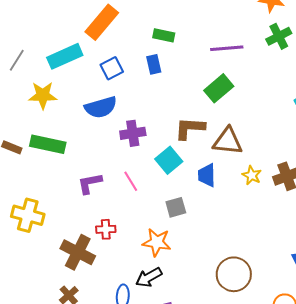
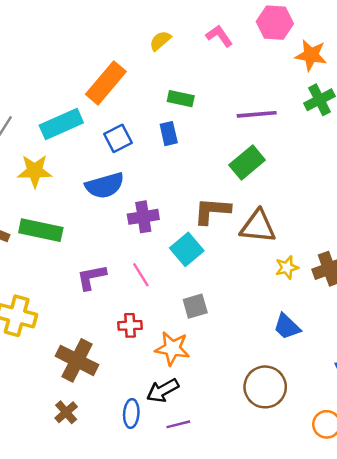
blue trapezoid: (207, 175) -> (287, 327), moved, turned -45
yellow star: (252, 175) -> (287, 268), turned 30
red cross: (106, 229) -> (130, 325), moved

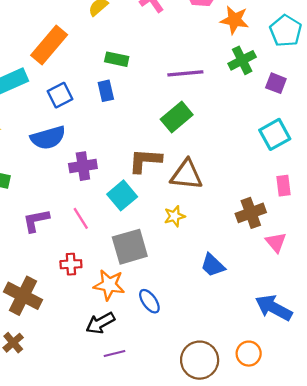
yellow star: (287, 268) -> (174, 216), moved
gray square: (195, 306) -> (130, 247), size x1.6
brown circle: (265, 387) -> (200, 360), moved
blue ellipse: (131, 413) -> (149, 301), moved, turned -40

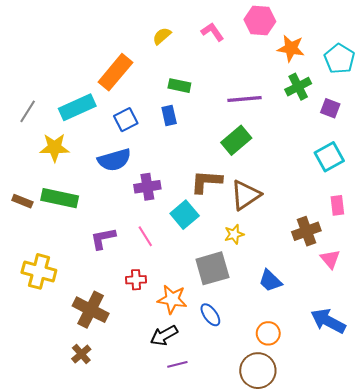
brown triangle: (186, 175) -> (246, 195), turned -40
gray square: (130, 247) -> (212, 268), moved
orange circle: (249, 354) -> (268, 333), moved

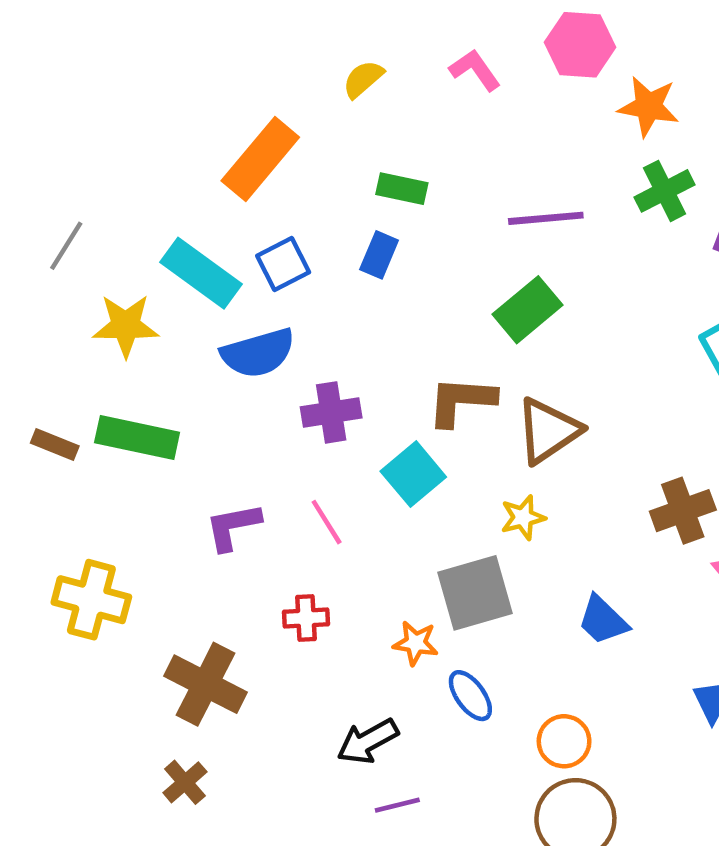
cyan rectangle: (77, 107) -> (201, 273), moved, turned 60
blue rectangle: (169, 116) -> (379, 255), turned 36
orange star: (172, 299) -> (416, 643), moved, size x0.7
orange circle: (268, 333) -> (564, 741), moved

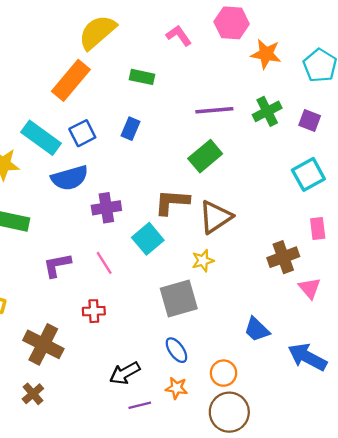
yellow semicircle: (363, 79) -> (97, 32), moved, size x1.8
green rectangle: (402, 189) -> (142, 77), moved
green cross: (665, 191) -> (267, 111), moved
blue trapezoid: (603, 620) -> (257, 329), moved
orange star: (416, 643) -> (176, 388), moved

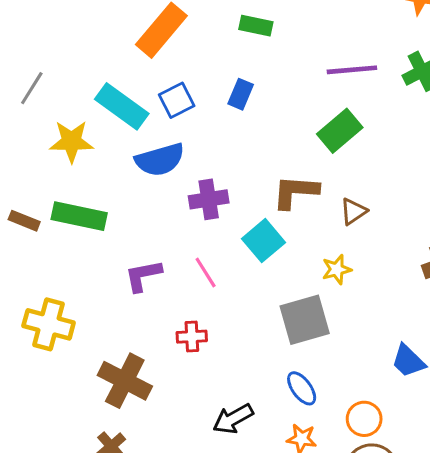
brown triangle: (215, 217) -> (353, 212), size x0.6

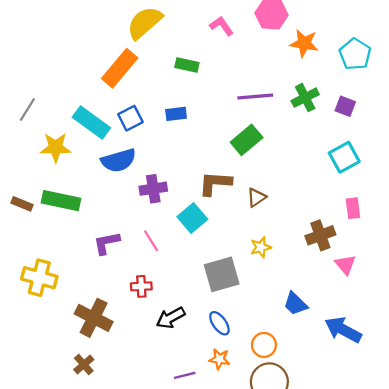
blue rectangle: (241, 94) -> (176, 114), turned 60
yellow star: (337, 269) -> (261, 247), moved
black arrow: (233, 419) -> (171, 318), moved

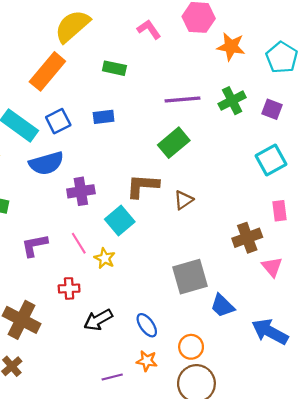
yellow star: (261, 247) -> (105, 258), moved, turned -30
gray square: (222, 274) -> (190, 277), moved

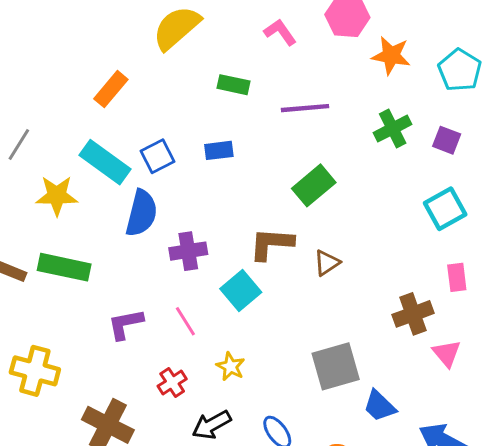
orange rectangle: (47, 71) -> (111, 89), moved, size x0.7
purple line: (182, 100) -> (305, 108), moved
blue semicircle: (46, 163) -> (141, 213), turned -60
yellow star: (105, 258) -> (231, 366), moved
red cross: (69, 288) -> (172, 382), turned -30

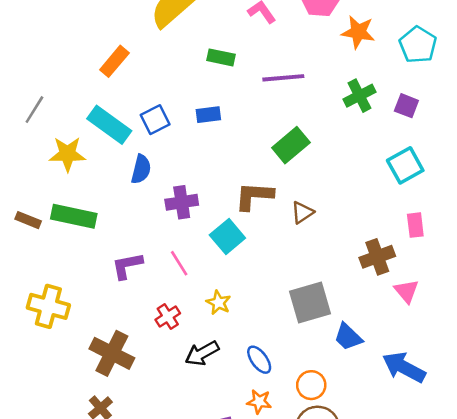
blue semicircle: (141, 213) -> (141, 169), size x0.7

